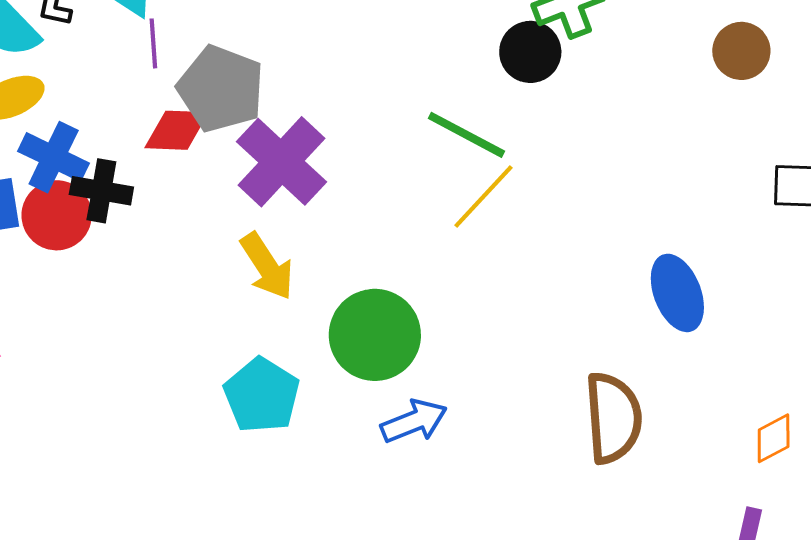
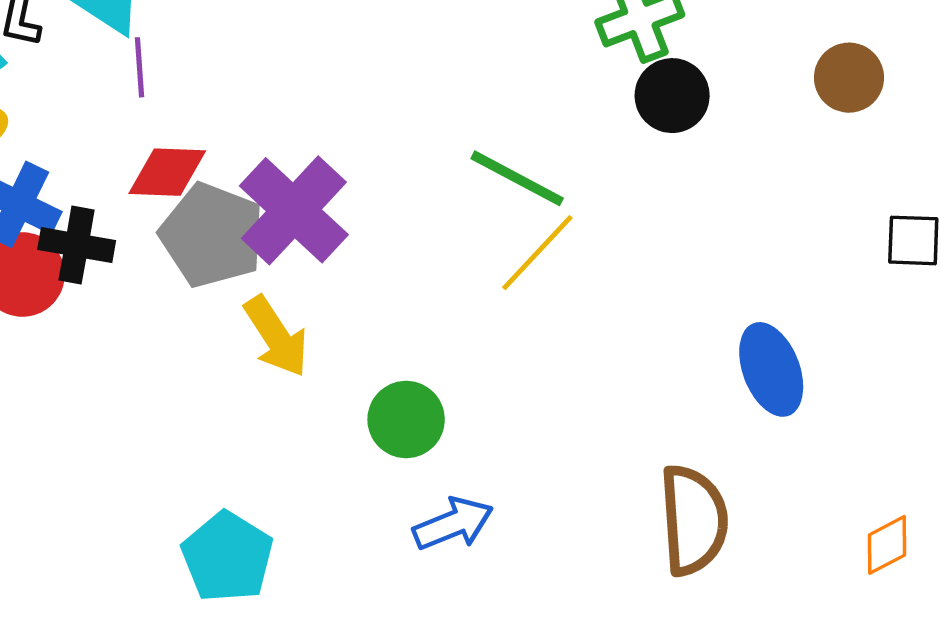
black circle: (530, 52) -> (672, 96), moved
gray pentagon: (221, 89) -> (212, 235), moved
green circle: (375, 335) -> (406, 419), size x0.7
cyan pentagon: (262, 395) -> (227, 557), moved

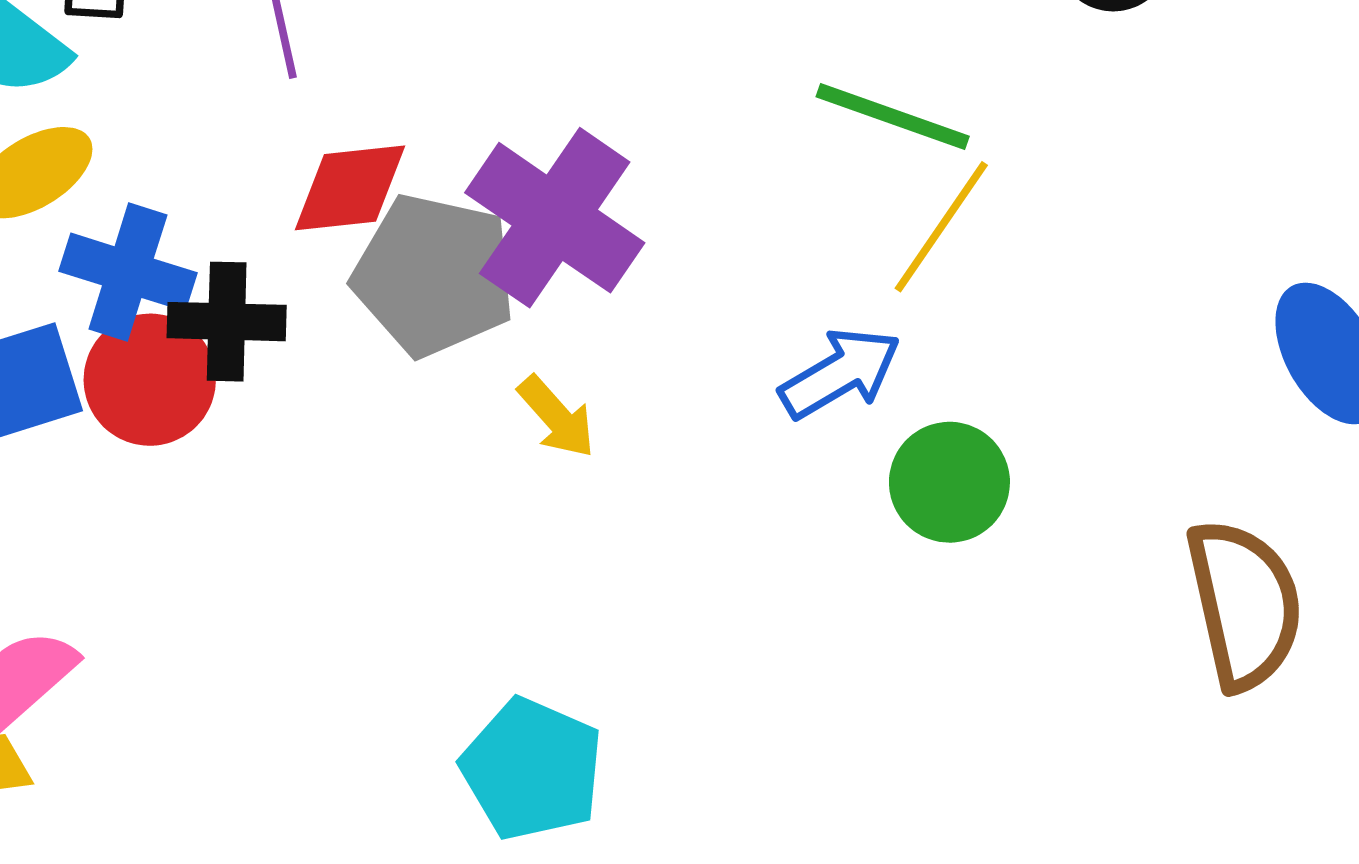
yellow arrow: (276, 336) -> (557, 417), size x0.7
green circle: (406, 419) -> (949, 482), moved
blue arrow: (453, 524) -> (840, 373), moved

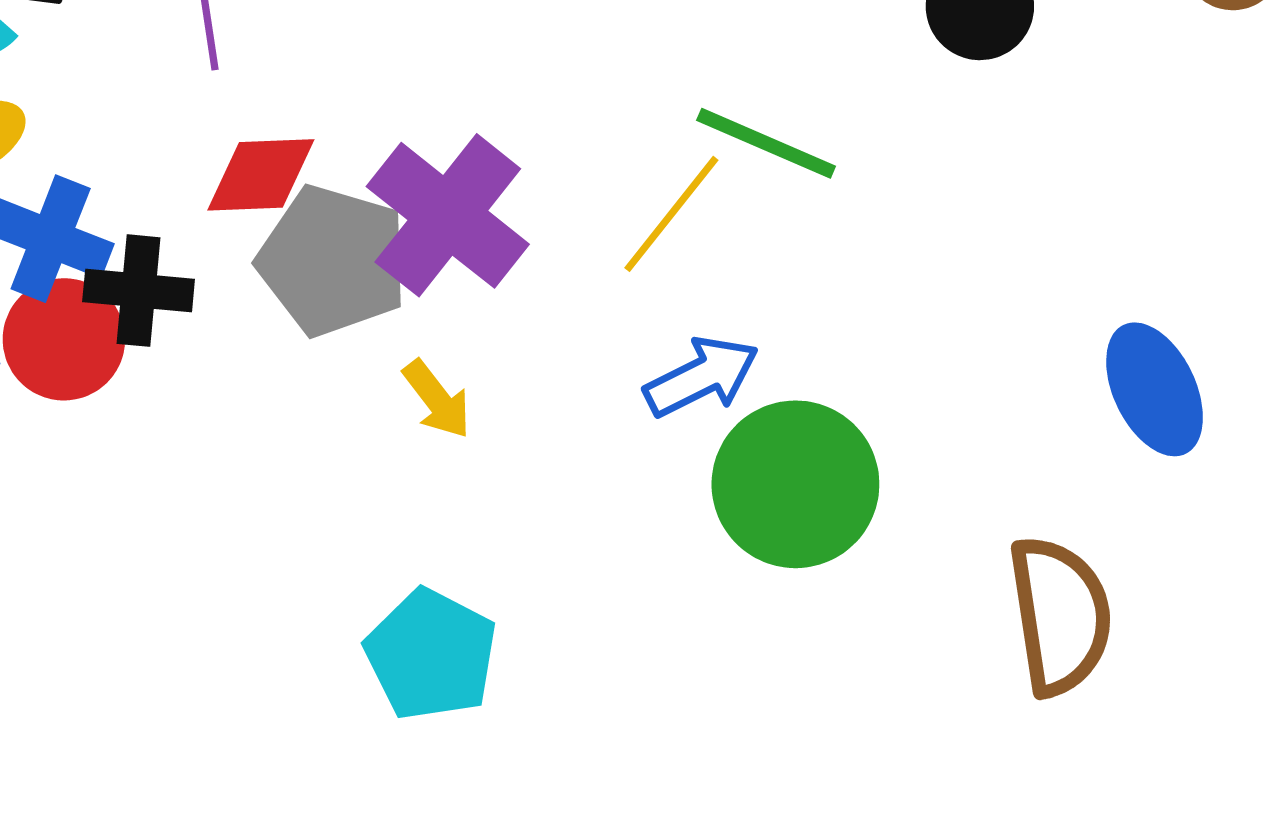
yellow line: (941, 227) -> (671, 214), moved
green circle: (949, 482) -> (795, 484), size x1.5
cyan pentagon: (532, 769) -> (431, 655), moved

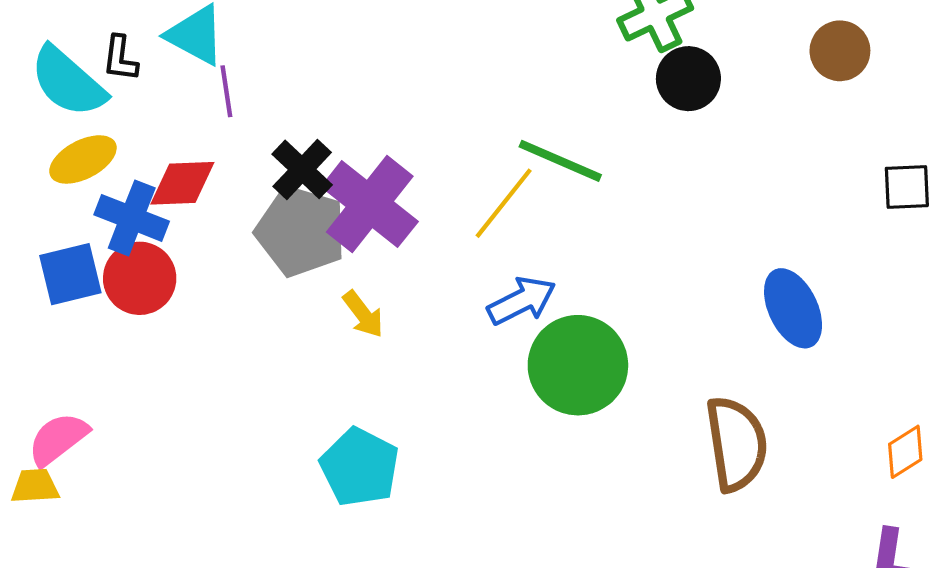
red diamond: (261, 175) -> (182, 183), moved
black cross: (139, 291) -> (302, 169), moved, turned 38

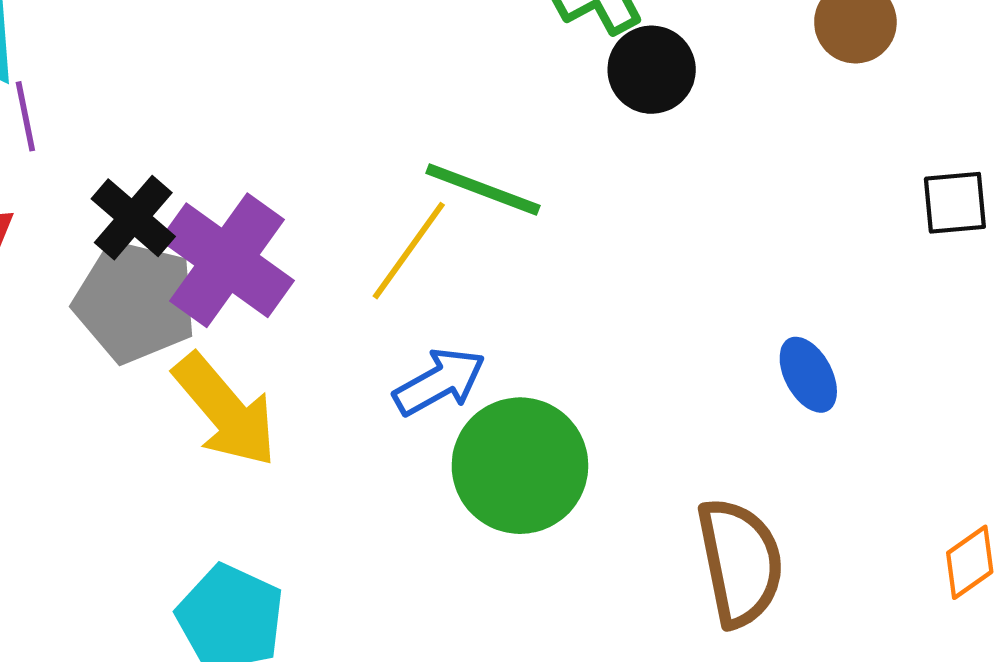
blue ellipse: (793, 308) -> (808, 375), size x0.7
yellow arrow: (363, 314) -> (225, 410), size x1.8

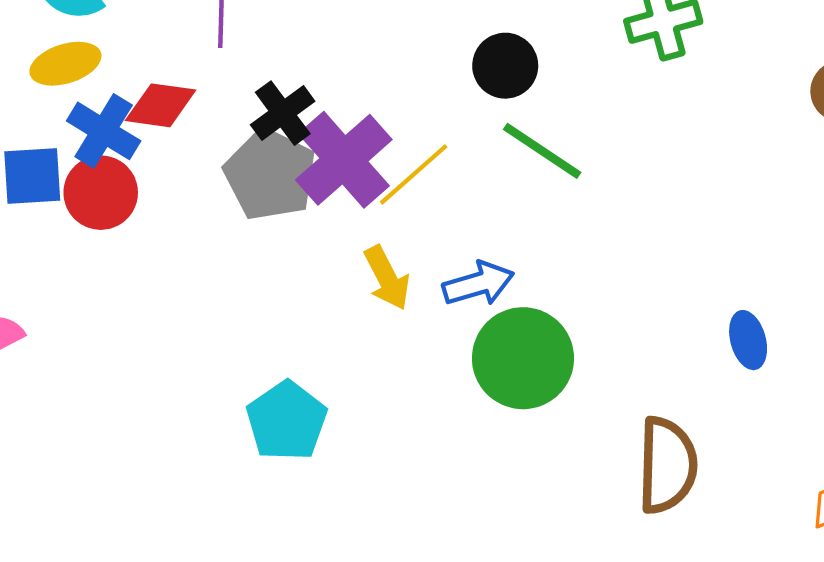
black circle: (652, 70) -> (505, 66), moved
yellow line: (409, 251) -> (414, 174), moved
yellow arrow: (225, 410) -> (387, 278), moved, size x0.7

